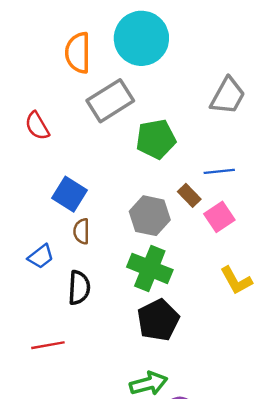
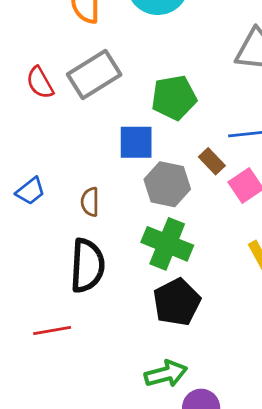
gray rectangle: (110, 101) -> (94, 75), moved
blue square: (70, 194) -> (136, 142), moved, turned -32
blue trapezoid: (41, 256) -> (30, 191), moved
black semicircle: (79, 288) -> (87, 266), size x1.4

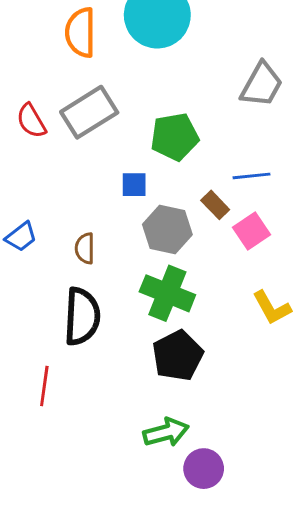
blue square: (136, 142) -> (134, 185), size x0.7
red line: (52, 331) -> (44, 386), turned -72

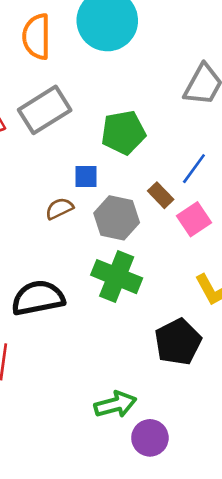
blue line: (251, 176) -> (194, 169), turned -48
brown semicircle: (85, 248) -> (59, 209), moved, turned 64
black semicircle: (82, 316) -> (38, 298), turned -104
black pentagon: (178, 356) -> (178, 342), moved

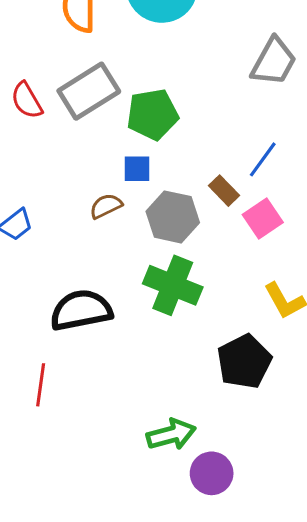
green pentagon: (123, 133) -> (153, 114), moved

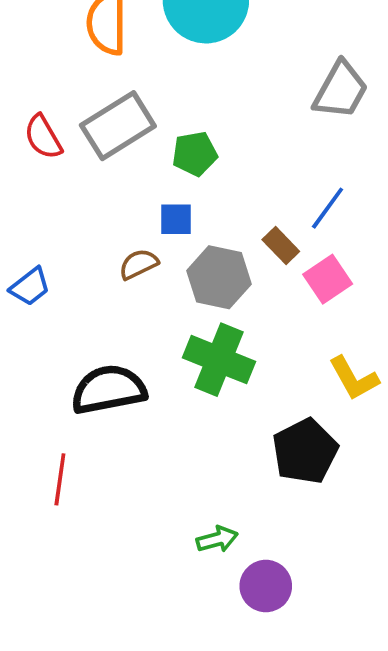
green pentagon: (153, 114) -> (195, 154), size x0.7
green arrow: (171, 434) -> (217, 539), size x0.7

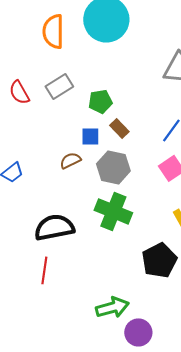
gray rectangle: (118, 126) -> (59, 86), size x0.7
brown rectangle: (281, 245) -> (119, 128), moved
red line: (60, 479) -> (44, 270), moved
green arrow: (217, 539) -> (112, 307), size x1.5

